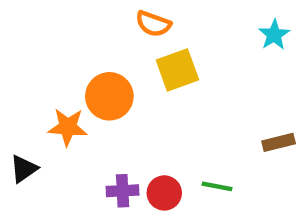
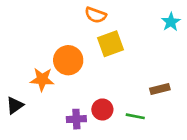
brown rectangle: (279, 142) -> (160, 89), moved
red circle: (164, 193) -> (102, 109), moved

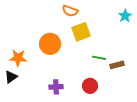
orange star: (42, 79) -> (18, 58), moved
red circle: (102, 109) -> (90, 86), moved
green line: (135, 116) -> (99, 58), moved

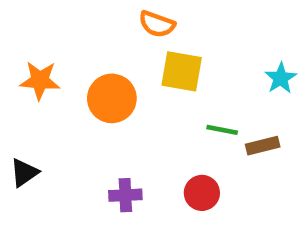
cyan star: (125, 16) -> (281, 78), moved
yellow square: (81, 32) -> (182, 71), turned 30
orange star: (18, 58) -> (40, 80), moved

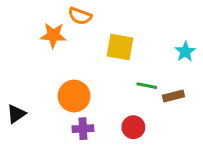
orange semicircle: (157, 24) -> (80, 16), moved
orange star: (40, 80) -> (53, 35), moved
orange circle: (112, 98) -> (74, 96), moved

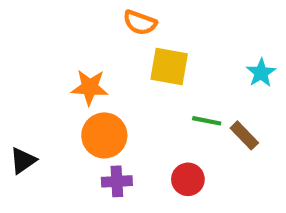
orange semicircle: (80, 16) -> (140, 23), moved
orange star: (53, 35) -> (90, 87), moved
brown rectangle: (173, 96) -> (244, 135), turned 60

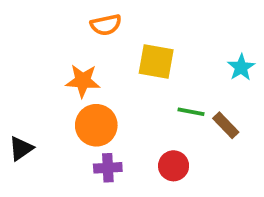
orange semicircle: (140, 23) -> (106, 25), moved, turned -32

